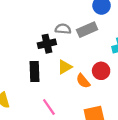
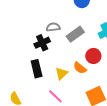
gray rectangle: (87, 30) -> (75, 34), moved
yellow triangle: (65, 67) -> (61, 73), moved

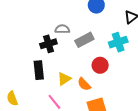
orange semicircle: (80, 68) -> (84, 84), moved

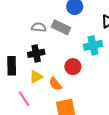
gray rectangle: (84, 40) -> (61, 27), moved, turned 48
black cross: (48, 44) -> (36, 53), moved

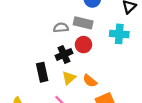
cyan cross: (93, 45) -> (119, 34), turned 30
red circle: (73, 67) -> (83, 45), moved

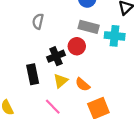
gray rectangle: (83, 23) -> (89, 27), moved
gray semicircle: (61, 28) -> (38, 21), moved, turned -72

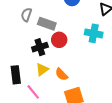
gray rectangle: (89, 27) -> (47, 24), moved
black rectangle: (33, 74) -> (16, 75), moved

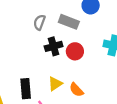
gray rectangle: (47, 24) -> (69, 22), moved
black cross: (40, 47) -> (54, 46), moved

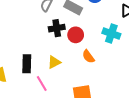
orange semicircle: (76, 90) -> (88, 56), moved

